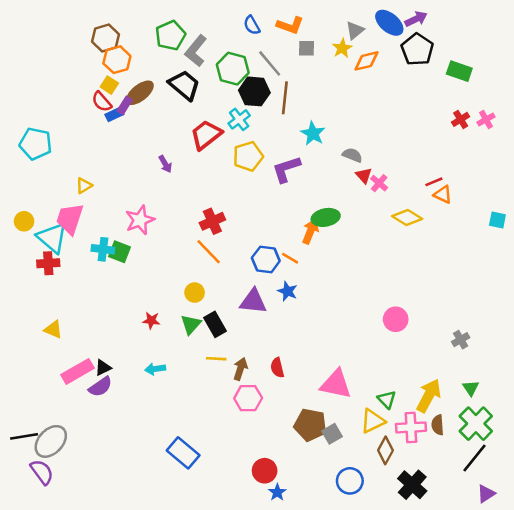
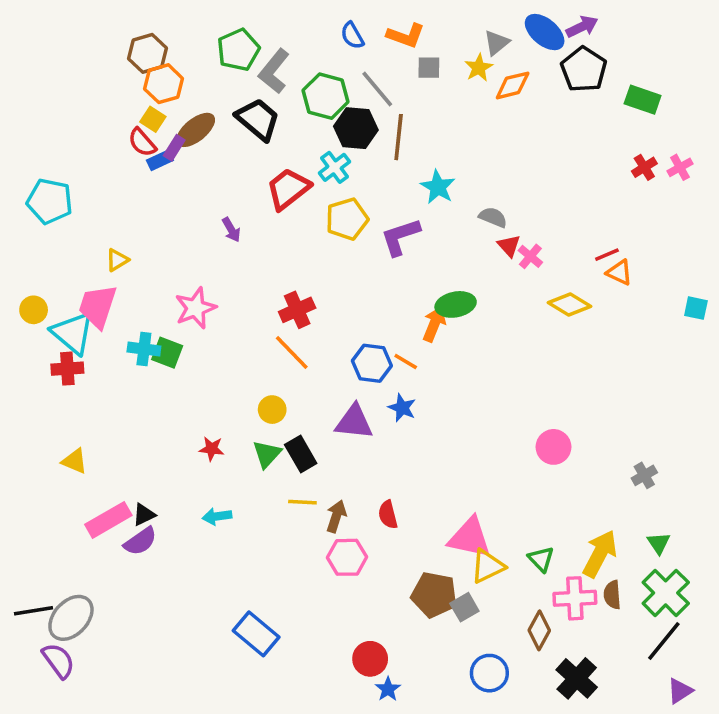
yellow triangle: (373, 421) -> (488, 566), moved

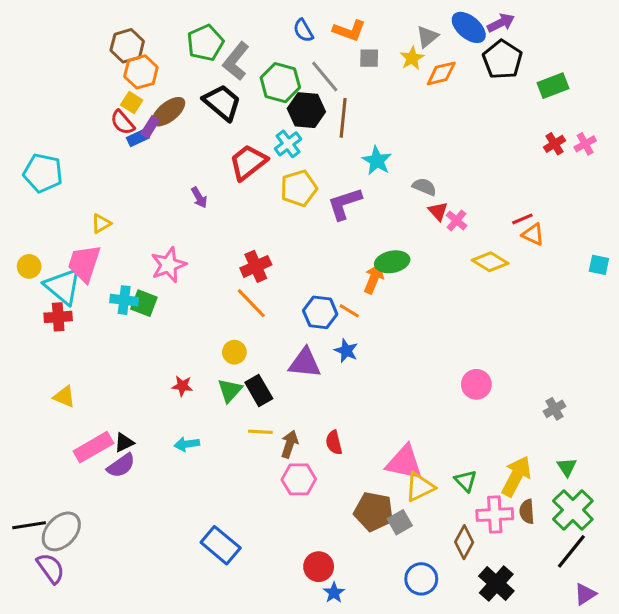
green rectangle: (643, 100) -> (553, 86), turned -40

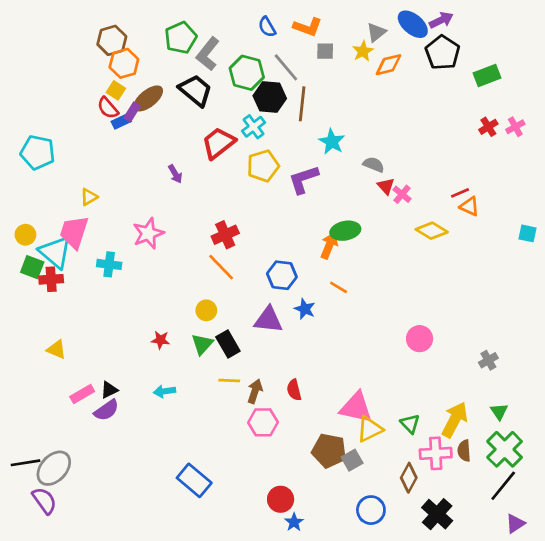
green square: (144, 303) -> (32, 267), moved
orange line: (349, 311) -> (339, 287), moved
pink rectangle: (93, 447) -> (82, 394), size x0.7

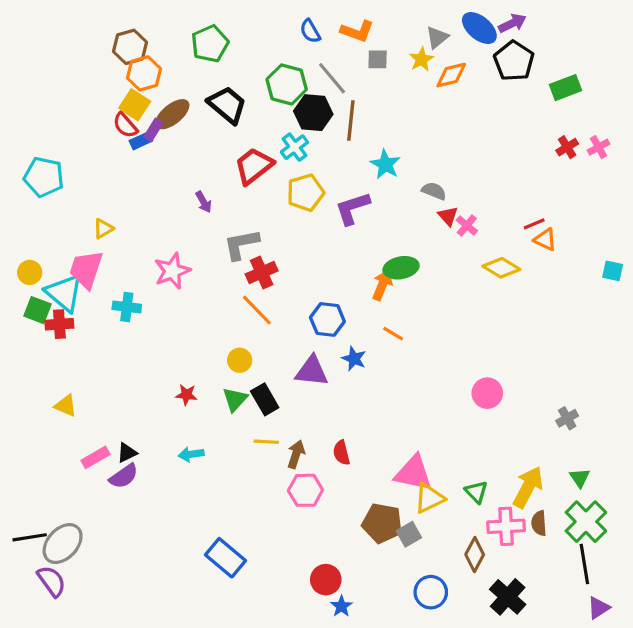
gray L-shape: (208, 54) -> (241, 244), moved, turned 40
yellow square: (116, 90) -> (135, 105), size x1.4
black line: (503, 486) -> (584, 564), turned -48

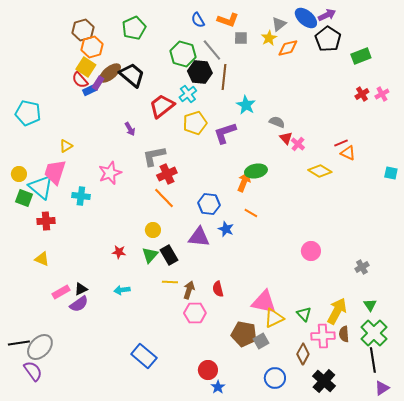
black trapezoid: (227, 105) -> (132, 75), moved
red cross: (59, 324) -> (46, 221), moved

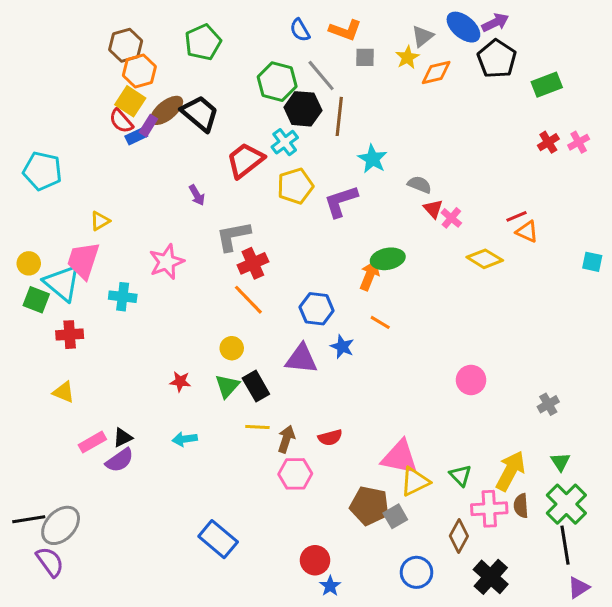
red semicircle: (218, 289) -> (330, 438), turned -91

